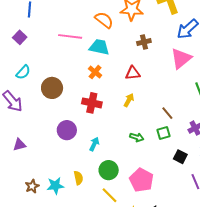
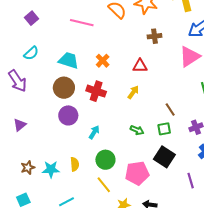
cyan trapezoid: (99, 47) -> (69, 60), moved
brown circle: (52, 88) -> (64, 88), moved
purple triangle: (19, 145) -> (20, 125), turned -32
black square: (180, 157) -> (164, 157), moved, size x1.5
pink pentagon: (142, 180) -> (137, 173), turned 30

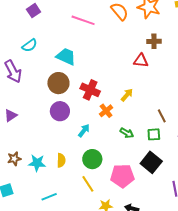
orange cross: (103, 61) -> (106, 111), moved
red triangle: (140, 66) -> (141, 61), moved

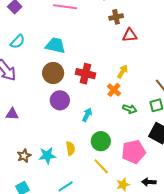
brown cross: (154, 41) -> (116, 17), moved
orange cross: (106, 111) -> (114, 90), moved
purple triangle: (11, 115) -> (12, 114), turned 48

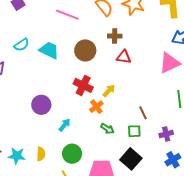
cyan semicircle: (17, 42) -> (22, 45), moved
brown circle: (53, 73) -> (85, 50), moved
red cross: (85, 74) -> (83, 85), moved

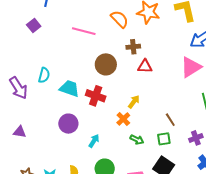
cyan semicircle: (22, 45) -> (44, 75), moved, turned -35
cyan trapezoid: (49, 50) -> (69, 88), moved
red cross: (83, 85) -> (96, 96), moved

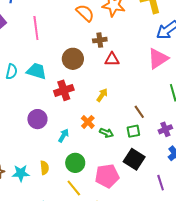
pink line: (84, 31) -> (36, 28), moved, turned 70
cyan trapezoid: (69, 88) -> (37, 71), moved
red cross: (96, 96) -> (64, 90), turned -36
orange cross: (123, 119) -> (88, 122), moved

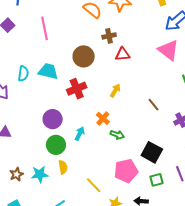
pink triangle: (158, 59) -> (168, 50), turned -45
green square: (133, 131) -> (156, 180), moved
green arrow: (106, 133) -> (117, 135), moved
green circle: (75, 163) -> (56, 145), moved

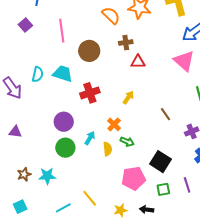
brown circle: (84, 56) -> (89, 51), moved
yellow semicircle: (63, 167) -> (108, 149), moved
yellow line: (94, 185) -> (90, 198), moved

